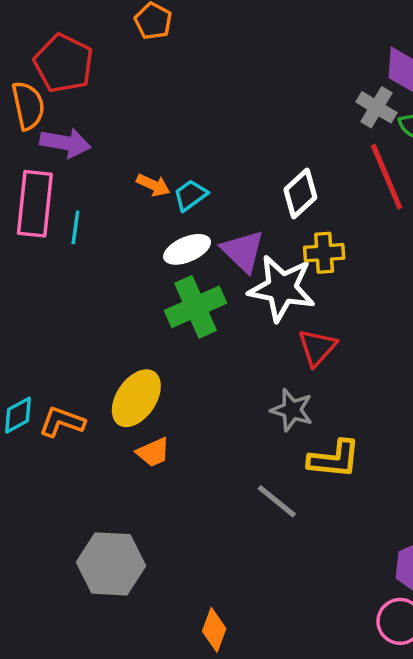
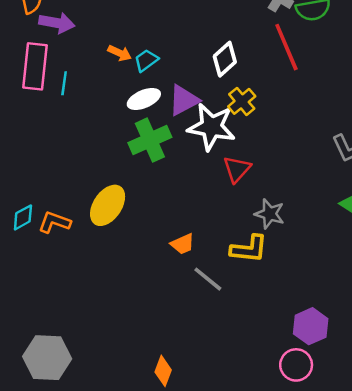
purple triangle: (243, 251) -> (184, 100), turned 48
yellow cross: (324, 253) -> (242, 101), turned -36
gray star: (292, 410) -> (270, 214), moved
orange trapezoid: (153, 452) -> (183, 244), moved
gray hexagon: (111, 564) -> (47, 358), moved

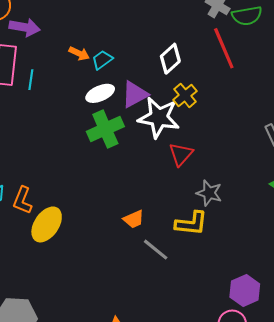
yellow ellipse: (108, 205) -> (47, 224), moved
orange L-shape: (54, 222) -> (22, 200), turned -88

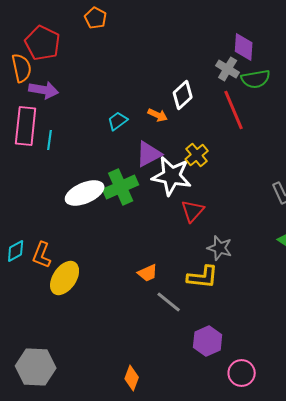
orange arrow: (79, 53) -> (158, 115), moved
white diamond: (170, 59) -> (183, 95), moved
white ellipse: (100, 93) -> (85, 193), moved, size x1.4
purple hexagon: (245, 291) -> (208, 341), moved

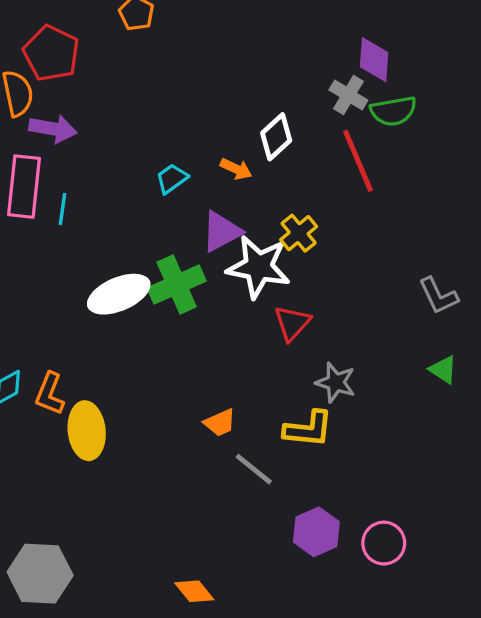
yellow ellipse: (65, 278) -> (87, 431), turned -40
pink circle: (242, 373) -> (384, 543), moved
orange diamond: (132, 378) -> (194, 591), turned -60

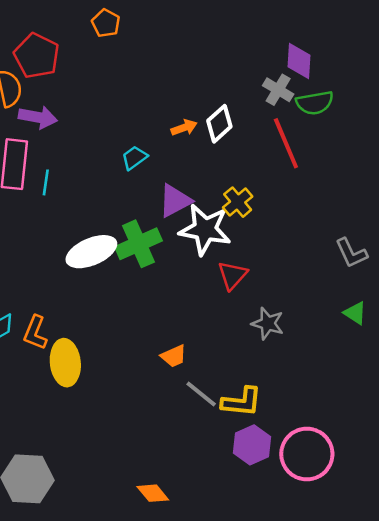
orange arrow: (236, 169) -> (184, 128), moved, turned -45
yellow L-shape: (308, 429) -> (242, 402), moved
pink circle: (384, 543) -> (307, 454), size x1.5

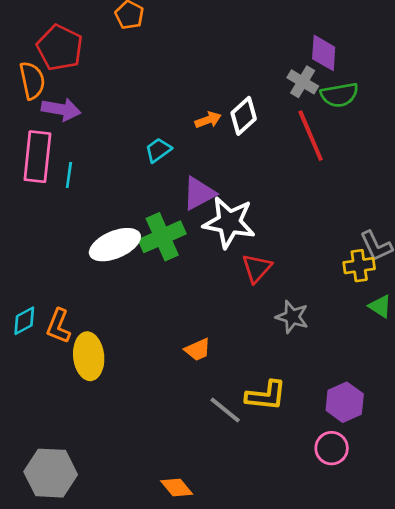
yellow cross: (238, 202) -> (359, 266), moved, turned 32
gray line: (201, 394) -> (225, 410), moved
purple hexagon: (252, 445) -> (345, 402), moved
pink circle: (307, 454) -> (332, 448), size x0.6

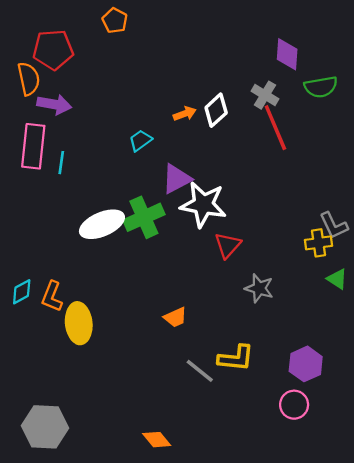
red pentagon: (60, 48) -> (53, 50), turned -30
gray cross: (303, 82) -> (265, 95), moved
green semicircle: (339, 95) -> (321, 87), moved

